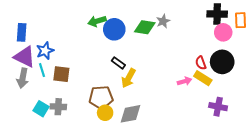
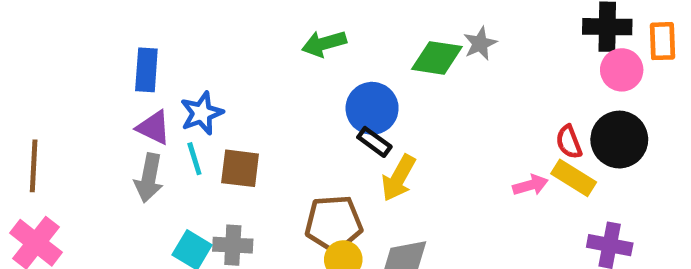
blue circle: (114, 29) -> (372, 108), moved
purple triangle: (25, 57) -> (154, 128), size x0.7

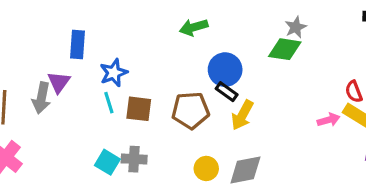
green diamond: (437, 58) -> (285, 49), moved
purple triangle: (154, 128) -> (59, 82), moved, turned 40
gray arrow: (149, 178) -> (41, 98), moved
brown pentagon: (334, 224) -> (191, 110), moved

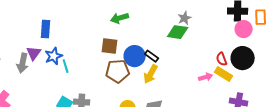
blue circle: (225, 70) -> (135, 56), moved
blue star: (114, 73) -> (54, 56), moved
black rectangle: (227, 92) -> (152, 56), moved
brown square: (139, 109) -> (110, 46), moved

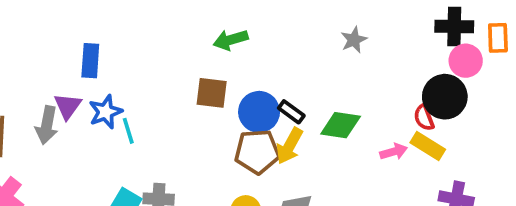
green diamond: (178, 32) -> (341, 125), moved
black circle: (243, 58) -> (445, 97), moved
brown pentagon: (118, 71) -> (257, 152), moved

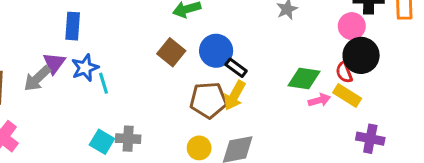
pink circle: (466, 61) -> (352, 26), moved
brown square: (212, 93) -> (171, 52), turned 32
blue circle: (259, 112) -> (216, 51), moved
gray arrow: (47, 125) -> (37, 79), turned 36
green diamond: (341, 125) -> (304, 79), moved

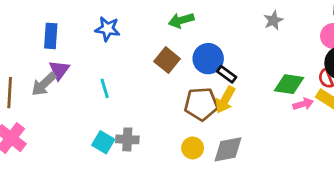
blue rectangle: (73, 26) -> (51, 36), moved
blue star: (85, 68) -> (107, 29), moved, turned 30

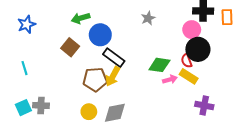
blue star: (107, 29) -> (26, 24), turned -30
blue circle: (208, 59) -> (100, 35), moved
black rectangle: (227, 74) -> (114, 58), size x1.5
cyan square: (103, 142) -> (23, 108), turned 35

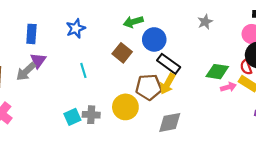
cyan line: (24, 68) -> (83, 70), moved
yellow circle: (89, 112) -> (125, 107), moved, size x1.5

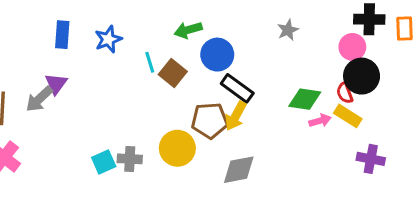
blue rectangle: (31, 34) -> (62, 35), moved
cyan line: (83, 70) -> (150, 62), moved

